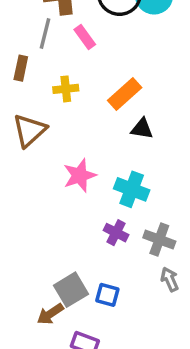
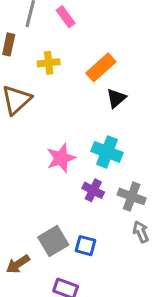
black triangle: (142, 129) -> (116, 98), turned -50
pink star: (80, 175) -> (61, 158), moved
brown arrow: (50, 314) -> (18, 264), moved

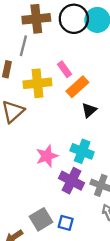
pink rectangle: (66, 17) -> (64, 69), moved
yellow cross: (49, 63) -> (37, 83), size x1.6
purple cross: (93, 190) -> (72, 181), size x1.5

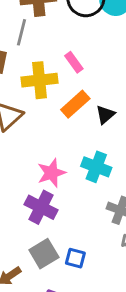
orange rectangle: (77, 87) -> (75, 104), moved
purple cross: (72, 181) -> (41, 207), moved

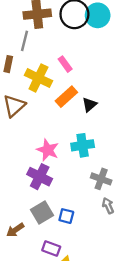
yellow cross: (39, 80) -> (38, 78), turned 32
cyan cross: (96, 167) -> (83, 145), turned -30
pink star: (51, 173) -> (48, 150), turned -30

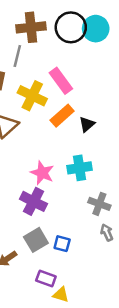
pink rectangle: (65, 64) -> (61, 81), size x1.5

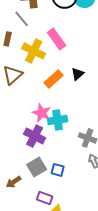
gray line: (17, 56) -> (22, 19), turned -54
orange rectangle: (62, 116) -> (54, 79), moved
cyan cross: (79, 168) -> (58, 120), moved

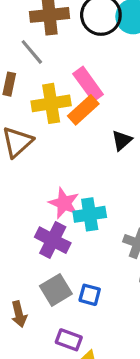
yellow cross: (34, 51) -> (51, 103), turned -35
orange rectangle: (54, 79) -> (83, 110), moved
brown arrow: (14, 182) -> (19, 314), turned -70

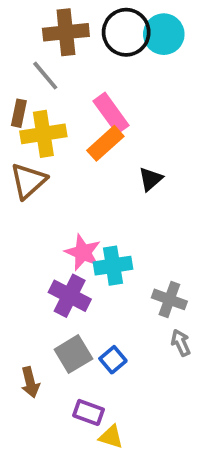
yellow cross: (51, 103) -> (43, 134), moved
blue square: (90, 295) -> (113, 360), turned 35

